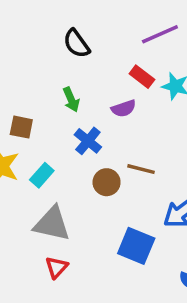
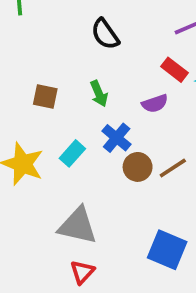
brown square: (21, 127) -> (45, 97), moved
brown line: (141, 169) -> (173, 168), turned -48
cyan rectangle: (42, 175) -> (72, 153), moved
brown circle: (107, 182) -> (138, 167), moved

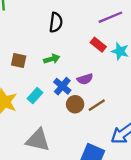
black semicircle: (105, 34) -> (56, 22), turned -138
green arrow: (99, 94) -> (52, 59), turned -84
purple semicircle: (155, 104) -> (85, 79), moved

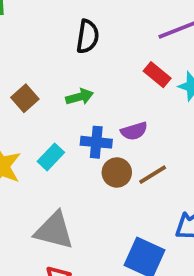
brown square: (19, 60) -> (25, 98), turned 35
blue cross: (62, 86) -> (96, 142), turned -36

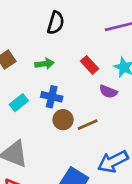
red rectangle: (157, 75) -> (90, 65), moved
purple semicircle: (134, 131) -> (108, 92), moved, turned 30

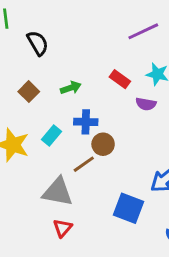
black semicircle: (56, 23) -> (38, 43), moved, turned -35
brown line: (88, 125) -> (84, 164), moved

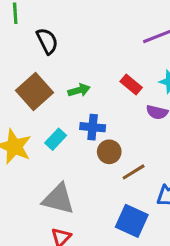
brown square: (29, 92) -> (35, 91), size x1.6
brown line: (84, 164) -> (134, 172), moved

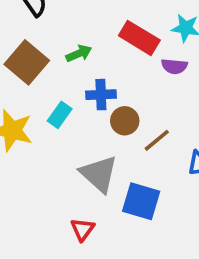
red rectangle: (131, 84) -> (139, 38), size x1.5
gray triangle: (58, 199) -> (99, 174), moved, turned 36
blue square: (132, 221) -> (141, 201), moved

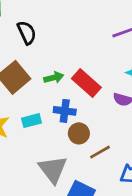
red rectangle: (139, 38) -> (86, 83), moved
cyan rectangle: (60, 115) -> (31, 121), turned 30

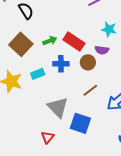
brown circle: (79, 133) -> (88, 62), moved

